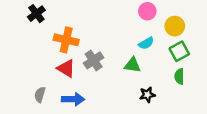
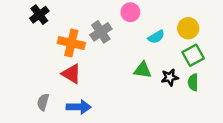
pink circle: (147, 11) -> (130, 12), moved
cyan semicircle: (146, 43) -> (156, 37), moved
gray cross: (94, 60) -> (101, 32), moved
black star: (147, 95) -> (170, 77), moved

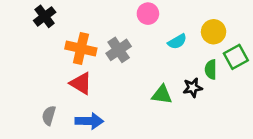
gray cross: (101, 32) -> (119, 50), moved
green square: (193, 55) -> (236, 57), moved
green triangle: (143, 70) -> (162, 95), moved
green semicircle: (193, 82) -> (211, 69), moved

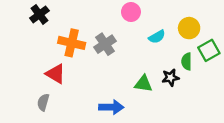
red triangle: (81, 83) -> (56, 74), moved
blue arrow: (89, 121) -> (111, 107), moved

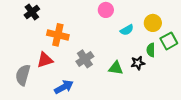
gray cross: (105, 44) -> (85, 59), moved
red triangle: (56, 74) -> (45, 60), turned -48
gray semicircle: (43, 102) -> (23, 75), moved, size x1.5
blue arrow: (111, 107) -> (64, 87), moved, turned -30

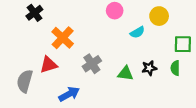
yellow circle: (153, 23) -> (159, 16), moved
orange cross: (58, 35) -> (63, 38), turned 30
green square: (169, 41) -> (183, 44), turned 30
green semicircle: (151, 50) -> (175, 68), moved

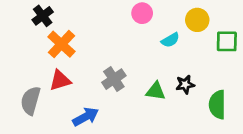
orange cross: (63, 38) -> (61, 44), moved
green square: (183, 44) -> (227, 41), moved
green semicircle: (175, 68) -> (217, 105), moved, size x1.5

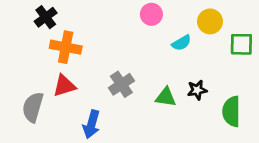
orange cross: (61, 44) -> (66, 47), turned -32
blue arrow: (86, 117) -> (91, 124), turned 135

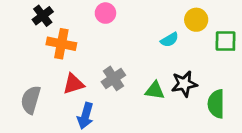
pink circle: (151, 14) -> (105, 13), moved
red triangle: (64, 86) -> (73, 84), moved
black star: (197, 90) -> (184, 84), size x1.4

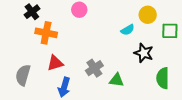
gray cross: (113, 78) -> (94, 68), moved
black star: (184, 84) -> (144, 53), moved, turned 30
green triangle: (155, 90) -> (116, 80), moved

